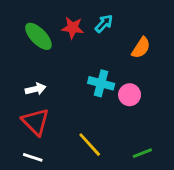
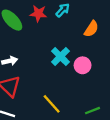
cyan cross: (101, 83) -> (60, 56), turned 30

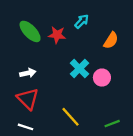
red star: (38, 13) -> (57, 35), moved

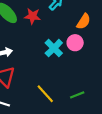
pink circle: (102, 78) -> (75, 43), moved
green line: (112, 124) -> (77, 95), moved

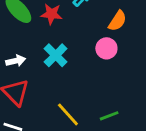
cyan cross: (54, 48) -> (56, 55), moved

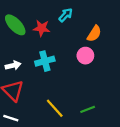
cyan cross: (56, 55) -> (45, 61), turned 30

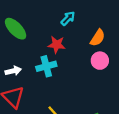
red star: (42, 28) -> (57, 45), moved
pink circle: (85, 56) -> (100, 61), moved

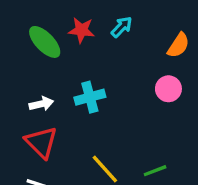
orange semicircle: (98, 38) -> (178, 45), moved
red star: (57, 45) -> (81, 30), moved

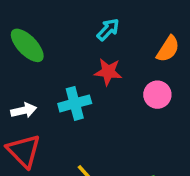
red star: (81, 30) -> (108, 72), moved

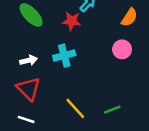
red star: (108, 72) -> (72, 21), moved

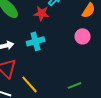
yellow line: (75, 108) -> (30, 84), moved

